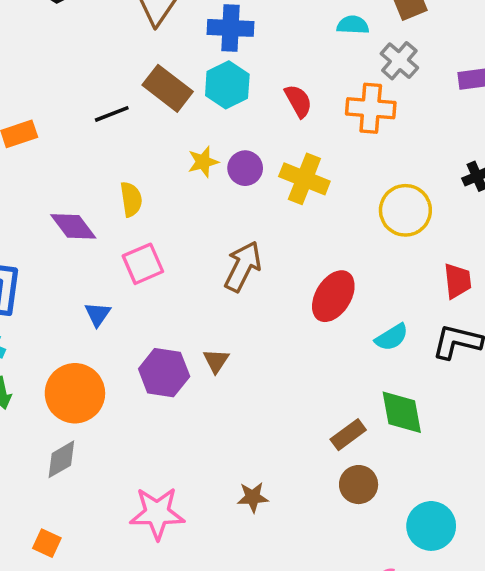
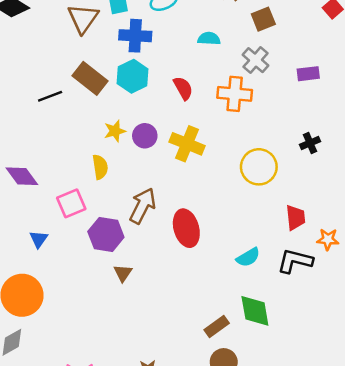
cyan semicircle: (353, 25) -> (209, 39), moved
yellow semicircle: (131, 199) -> (100, 167), moved
red ellipse: (333, 296) -> (186, 228), moved, turned -48
purple hexagon: (164, 373) -> (106, 234), moved

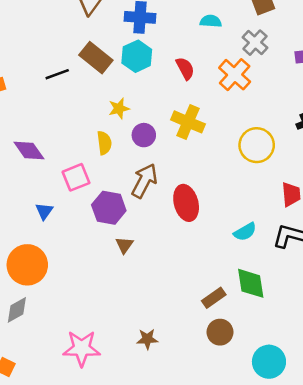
orange cross: (235, 94) -> (235, 75), turned 36
purple circle: (145, 136) -> (144, 135), moved

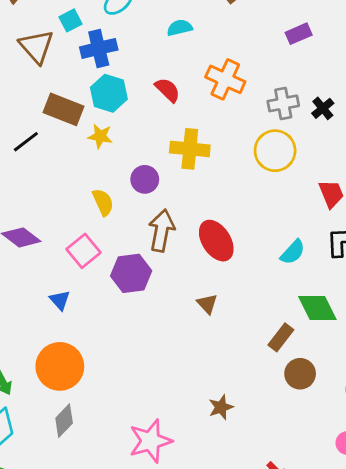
gray cross: (255, 43) -> (283, 103), moved, turned -35
yellow star: (119, 109) -> (100, 136), moved, turned -30
brown triangle: (124, 245) -> (207, 304), moved

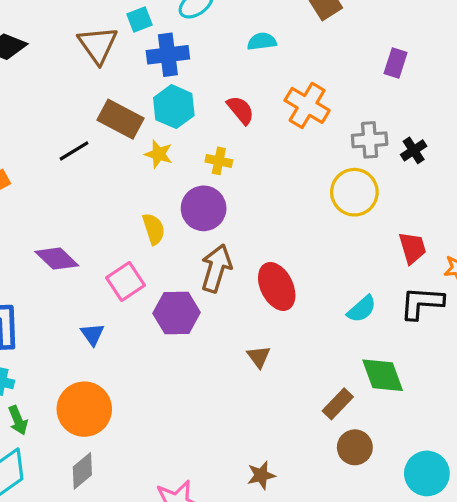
purple rectangle: (299, 34) -> (396, 63), turned -55
yellow cross: (190, 149) -> (219, 161), moved, size x0.6
purple circle: (145, 179) -> (204, 208), size x1.4

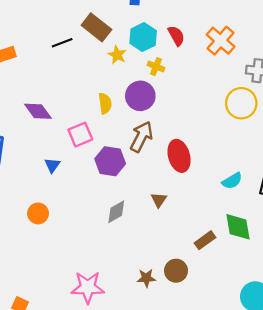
cyan hexagon: (174, 107) -> (143, 37), moved
orange circle: (84, 409) -> (38, 213), size x0.6
brown circle: (355, 447) -> (176, 271), moved
gray diamond: (82, 471) -> (116, 212), moved

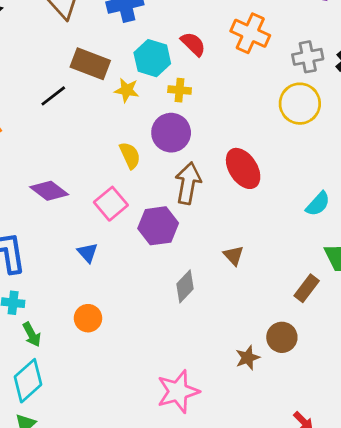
red ellipse: (179, 156) -> (243, 168), moved

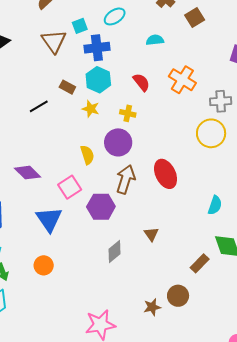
cyan hexagon: (152, 58) -> (98, 80), moved
brown rectangle: (90, 64) -> (67, 87), size x0.6
cyan semicircle: (318, 204) -> (215, 205), turned -30
blue triangle: (88, 253) -> (49, 219), size x1.8

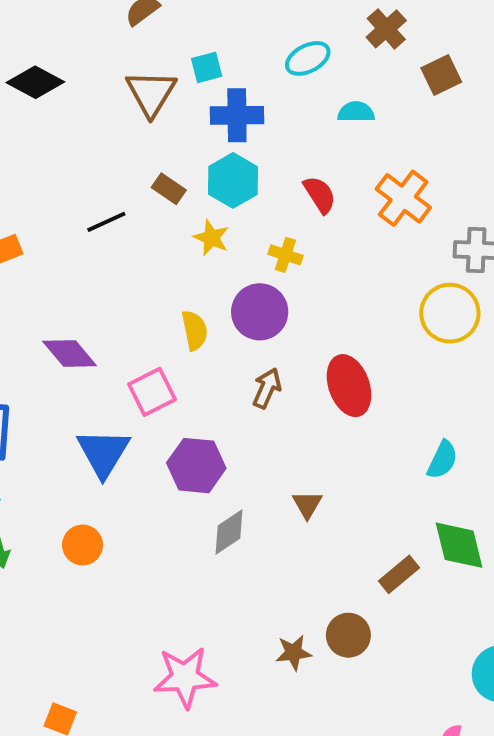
cyan ellipse: (115, 16) -> (308, 58), moved
brown arrow: (126, 179) -> (267, 388), size x0.7
purple hexagon: (101, 207) -> (196, 466), moved

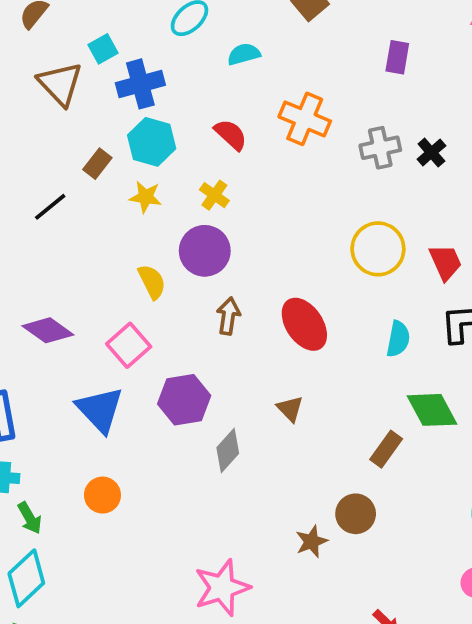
brown rectangle: (169, 189) -> (97, 164), turned -72
yellow cross: (285, 255) -> (214, 195), turned 32
yellow circle: (450, 313) -> (378, 249), moved
red ellipse: (349, 386) -> (304, 324), moved

